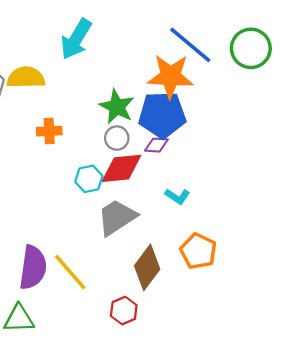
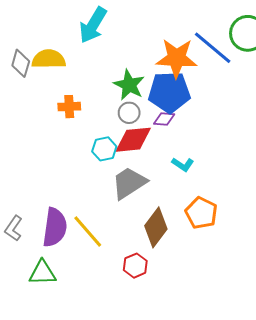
blue line: (190, 45) -> (213, 48), moved

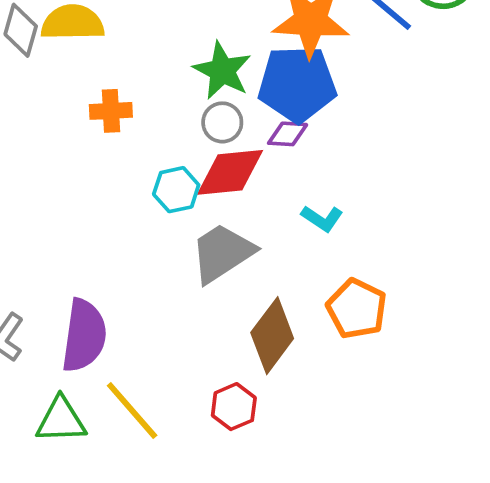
yellow line: (88, 231) -> (132, 410), moved

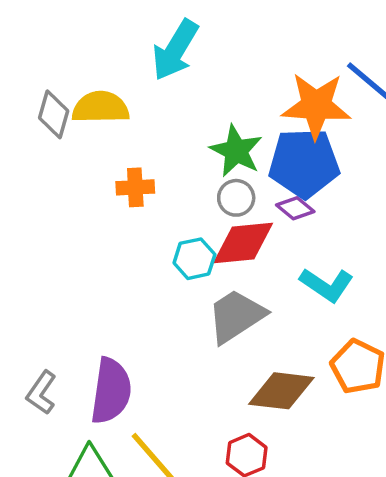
purple diamond: (288, 134) -> (295, 208), turned 36
cyan L-shape: (322, 218) -> (327, 285), size x1.4
brown diamond: (272, 336) -> (281, 391), turned 60

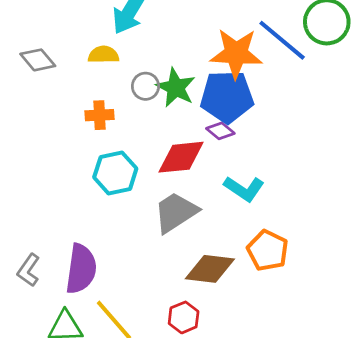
yellow semicircle: (101, 107) -> (103, 55), moved, size x0.7
gray diamond: (54, 114) -> (38, 60), turned -56
gray circle: (236, 198) -> (145, 86), moved
cyan hexagon: (194, 259) -> (115, 173), moved, size x1.4

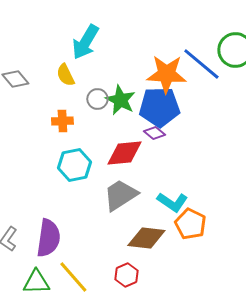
yellow semicircle: (103, 55) -> (65, 75), turned -115
cyan L-shape: (244, 189) -> (172, 202), moved

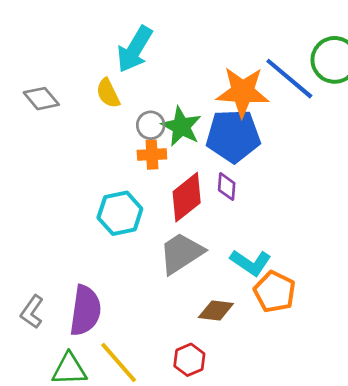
orange cross: (62, 121) -> (152, 155), moved
purple diamond: (154, 133) -> (227, 187), moved, turned 55
red diamond: (124, 153) -> (187, 197), turned -33
brown diamond: (146, 238) -> (216, 311), size x0.7

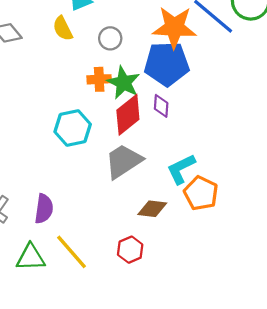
gray circle: (151, 125) -> (110, 38), moved
green star: (181, 127) -> (123, 83), moved
cyan L-shape: (251, 263) -> (181, 169), turned 120
purple semicircle: (85, 311) -> (44, 209), size x0.7

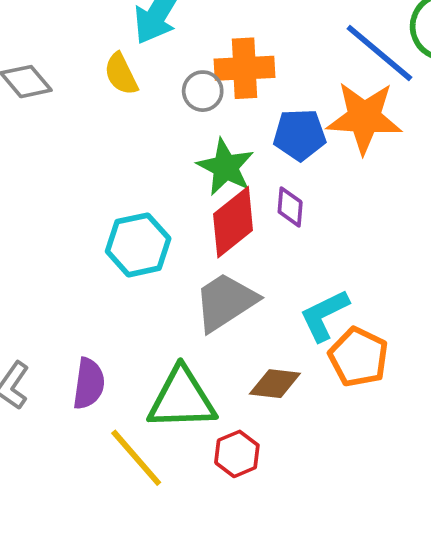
orange star: (174, 27) -> (364, 118), moved
blue pentagon: (167, 64) -> (300, 135), size x0.7
orange cross: (99, 79) -> (244, 68), moved, size x1.4
green triangle: (31, 257) -> (182, 399), moved, size x1.4

